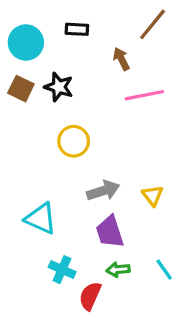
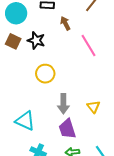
brown arrow: (121, 59) -> (65, 23), moved
pink line: (144, 95) -> (88, 45), turned 70
gray arrow: (103, 191) -> (63, 104), turned 108

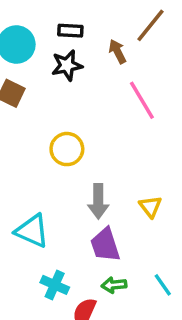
brown arrow: (65, 23) -> (117, 51), moved
black star: (36, 40) -> (67, 65), moved, turned -30

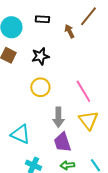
black star: (67, 65) -> (40, 56), moved
pink line: (142, 100) -> (83, 91), moved
yellow triangle: (151, 207) -> (88, 120), size x1.5

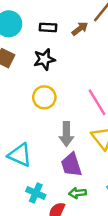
black rectangle: (42, 19) -> (48, 27), moved
brown arrow: (69, 31) -> (80, 29), turned 80

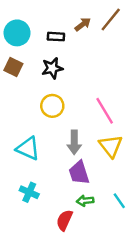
brown arrow: (80, 29) -> (83, 24), moved
cyan triangle: (20, 155) -> (28, 148), moved
cyan cross: (36, 193) -> (29, 192), moved

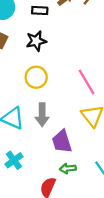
gray arrow: (74, 142) -> (42, 115), moved
cyan cross: (29, 192) -> (14, 160), turned 30

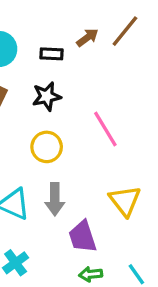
pink line: (86, 82) -> (105, 129), moved

